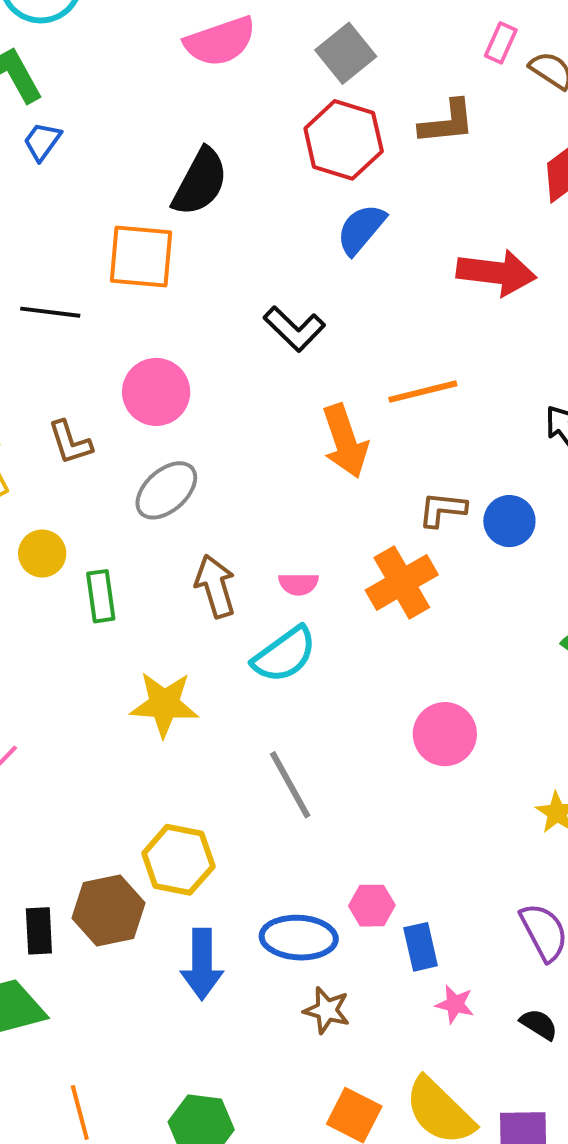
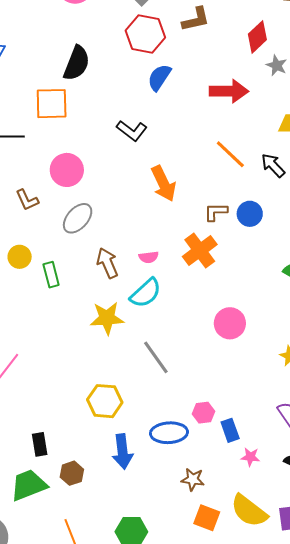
orange line: (423, 392) -> (230, 154), moved, turned 64
yellow star: (164, 704) -> (107, 318), moved
brown hexagon: (109, 910) -> (72, 473), moved, size x0.7
brown star: (327, 1010) -> (193, 479), moved

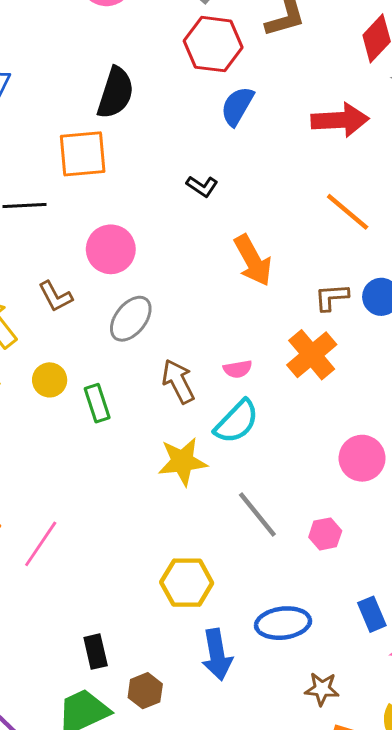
black L-shape: (132, 131) -> (202, 186), size x0.7
pink hexagon: (204, 413) -> (325, 534), moved

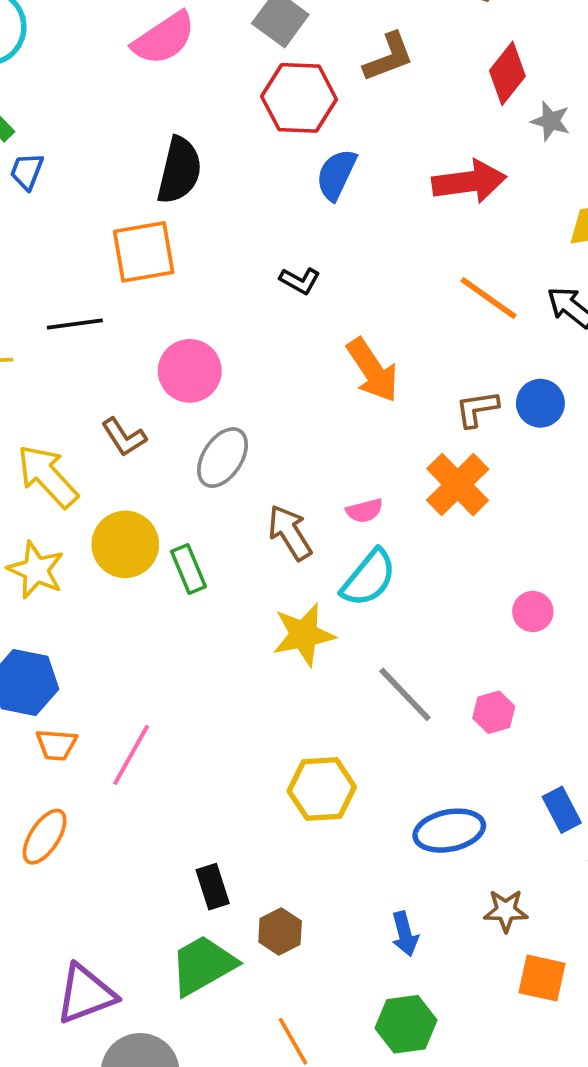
yellow circle: (50, 380) -> (125, 544), size x1.5
pink circle: (362, 458) -> (533, 611), size x0.7
blue arrow: (217, 655) -> (405, 934), moved, size x0.7

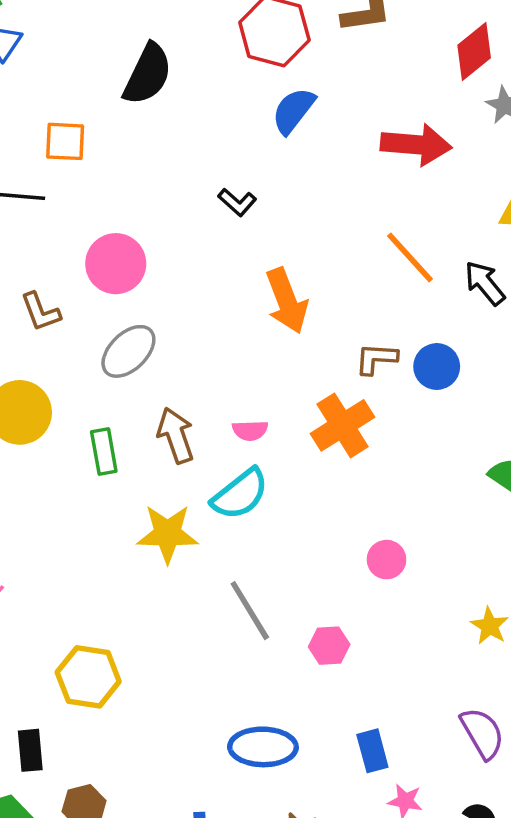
orange square: (144, 252) -> (65, 141), moved, size x0.7
green rectangle: (188, 569) -> (104, 452), moved
yellow hexagon: (322, 789) -> (88, 677), moved

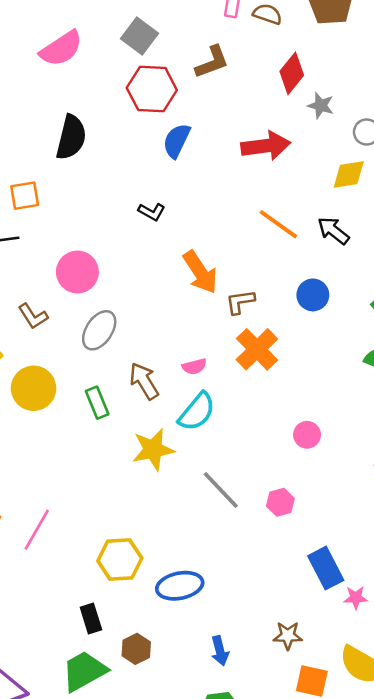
brown L-shape: (376, 359) -> (240, 302), moved
blue ellipse: (263, 747) -> (180, 586), moved
blue rectangle: (372, 751) -> (326, 568), size x1.4

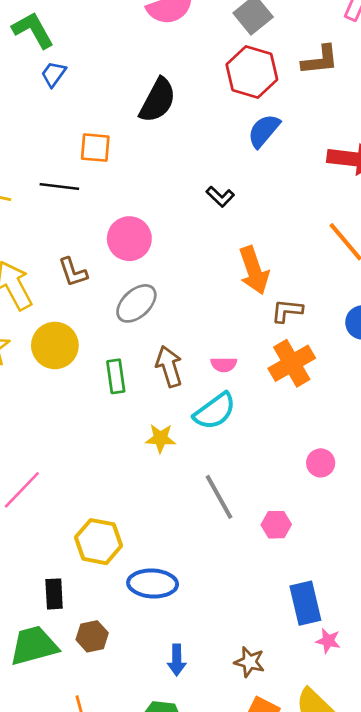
yellow star: (153, 450) -> (160, 438), size x0.7

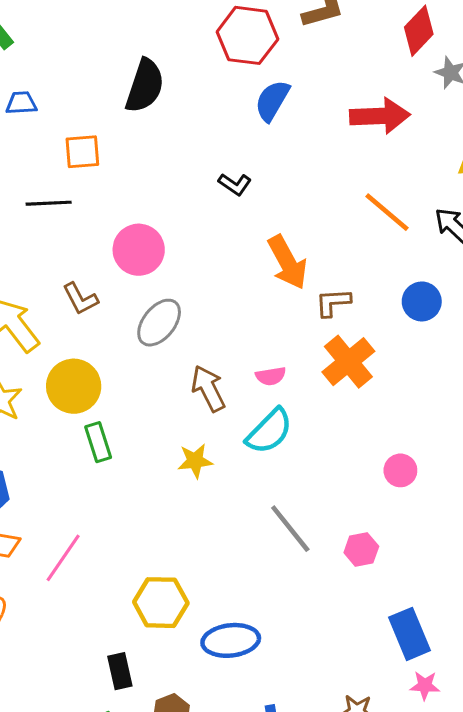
blue trapezoid: (54, 74) -> (21, 103), moved, turned 60
green rectangle: (116, 376) -> (98, 442), moved
yellow star: (160, 438) -> (195, 461), moved
pink star: (328, 641) -> (425, 686), moved

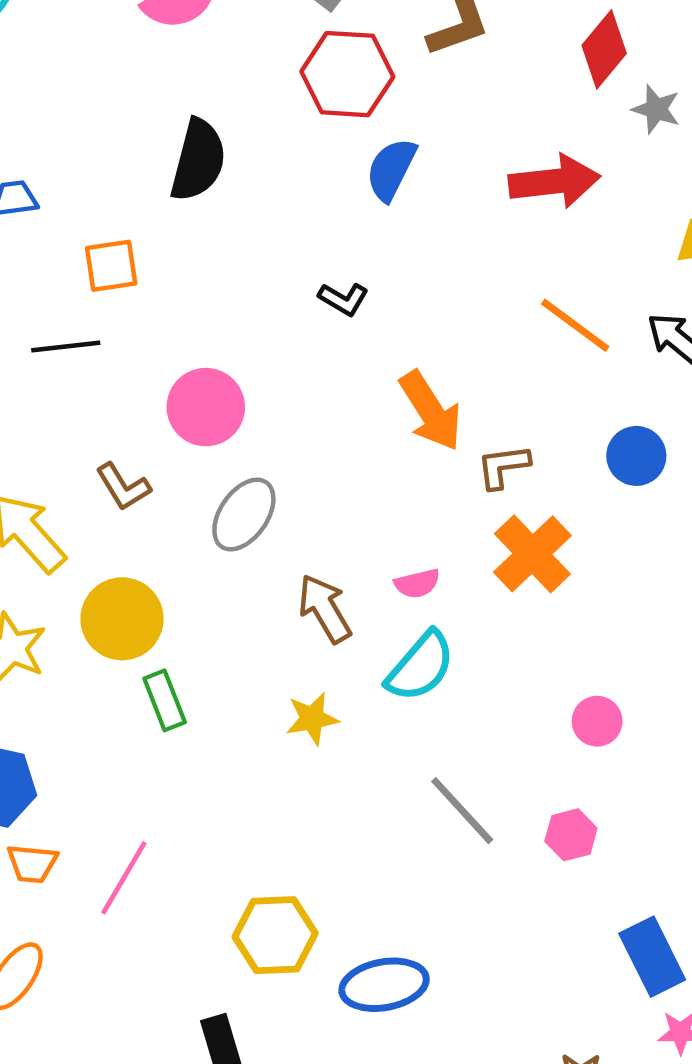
pink circle: (400, 470) -> (597, 721), moved

